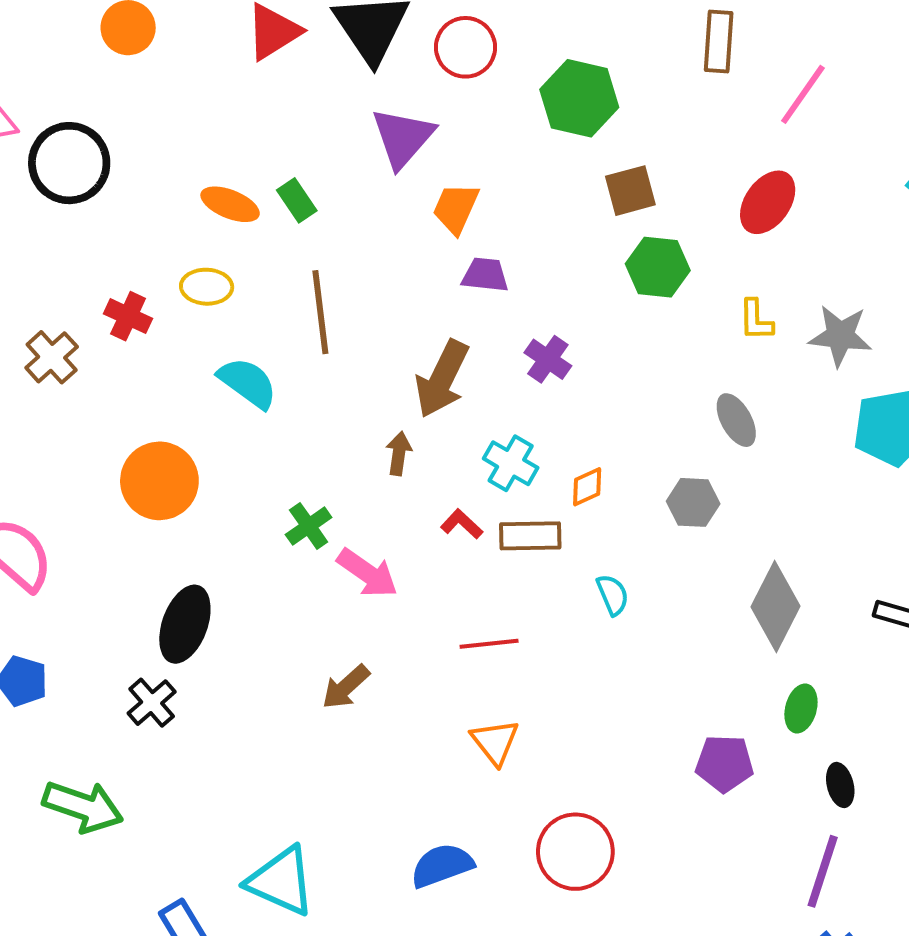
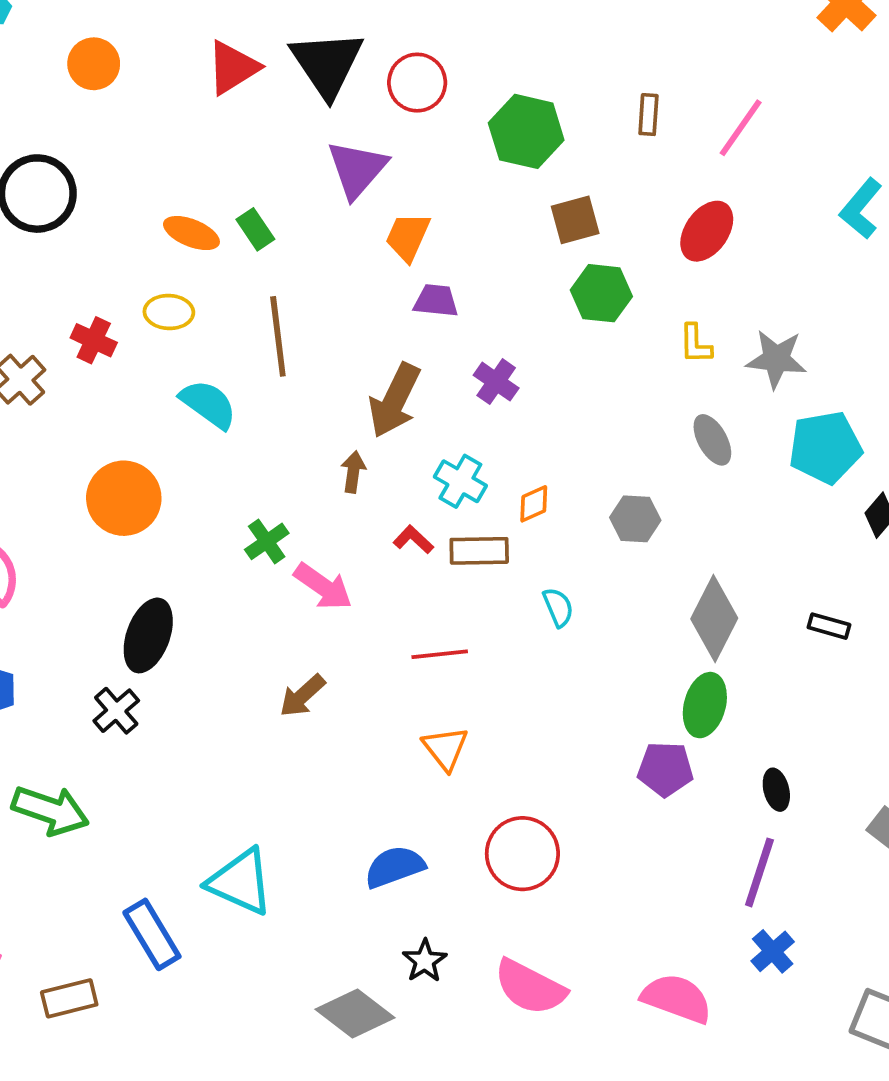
brown rectangle: (719, 41) -> (648, 115), moved, size x0.7
gray ellipse: (736, 420) -> (712, 440), moved
green ellipse: (801, 708) -> (705, 705), moved, size x1.4

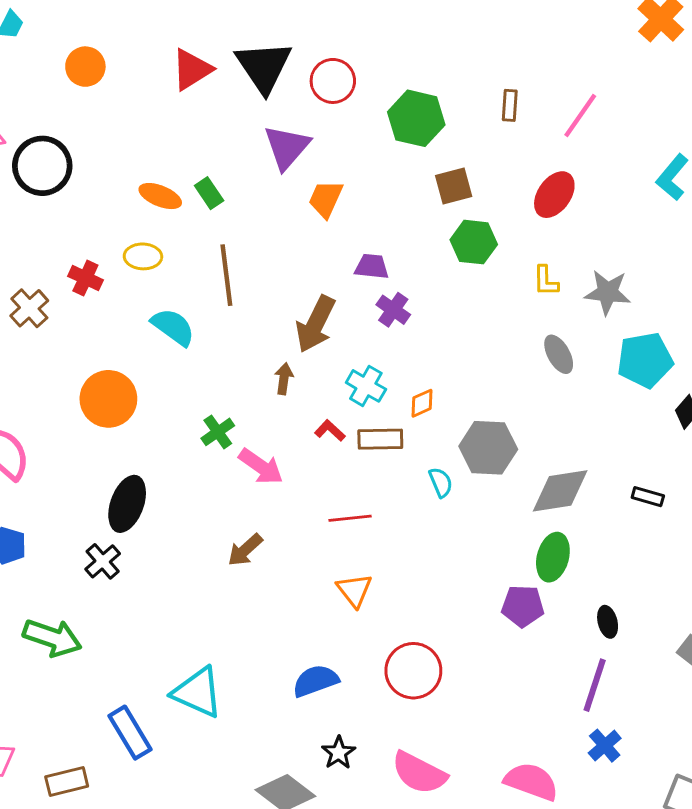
purple trapezoid: (436, 301) -> (372, 267), moved
gray hexagon: (635, 519) -> (488, 448), moved, size x1.5
gray diamond: (714, 619) -> (560, 491), turned 54

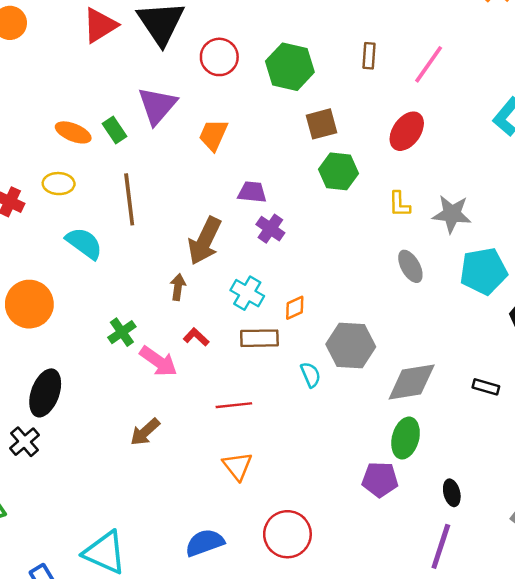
red circle: (333, 81) -> (219, 57), moved
purple triangle: (287, 147) -> (157, 106), moved
red L-shape: (330, 431) -> (196, 337), moved

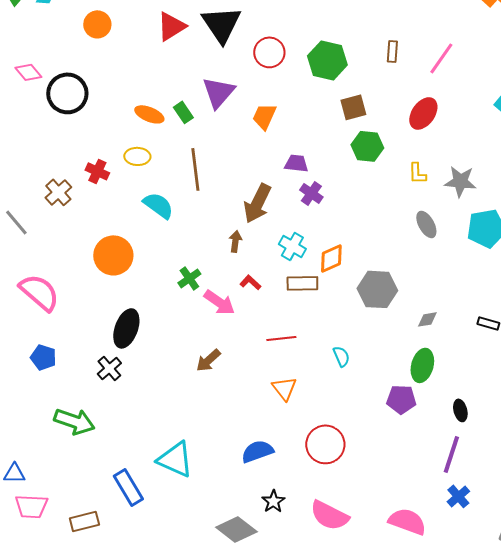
orange diamond: (295, 308) -> (331, 258), size x1.4
cyan semicircle: (311, 375) -> (341, 356), moved
gray diamond: (412, 382) -> (427, 319), size x0.5

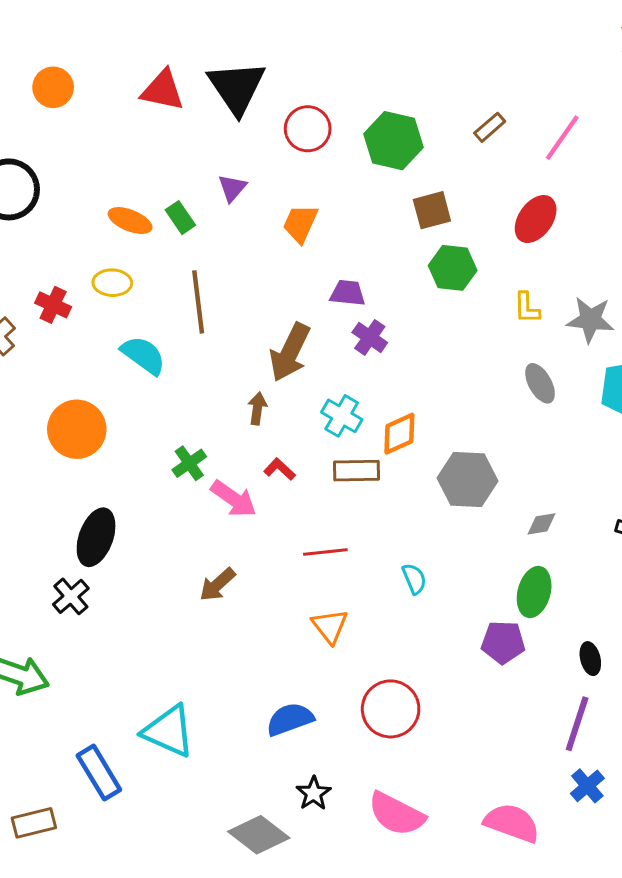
red triangle: (171, 26) -> (163, 90), turned 44
brown rectangle: (392, 51) -> (490, 127), turned 45
purple triangle: (218, 92) -> (232, 188), size x0.6

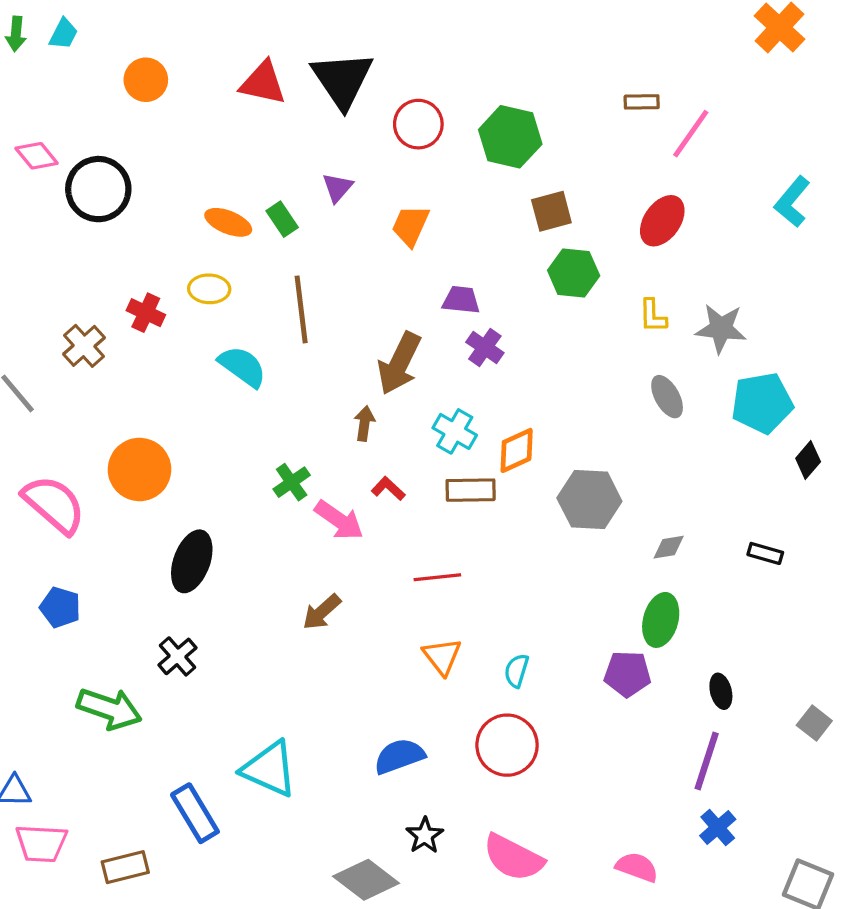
brown rectangle: (490, 127) -> (642, 102), moved, turned 40
orange circle: (77, 429) -> (139, 469), moved
cyan semicircle: (414, 579) -> (517, 671), moved, turned -140
black cross: (71, 596) -> (178, 656), moved
pink semicircle: (512, 823) -> (637, 867), size x0.7

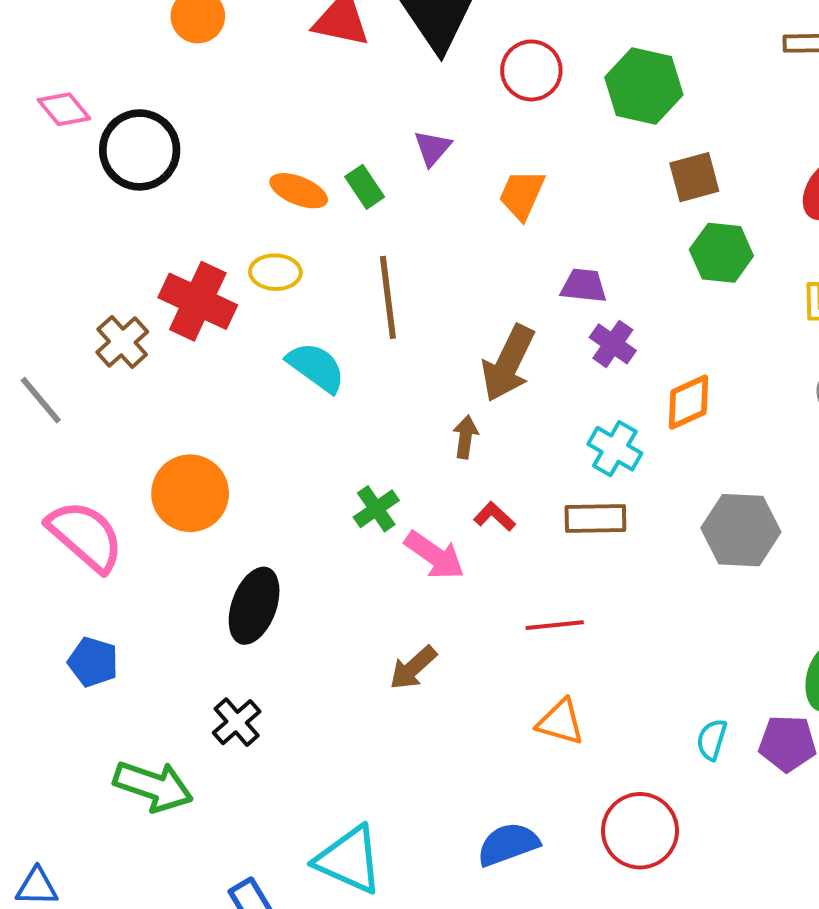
red cross: (146, 313) -> (198, 301), size x1.6
cyan cross: (455, 431) -> (615, 449), moved
orange diamond: (517, 450) -> (688, 402), moved
orange triangle: (442, 656) -> (560, 722), turned -36
cyan semicircle: (517, 671) -> (712, 740), moved

